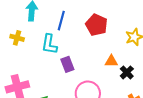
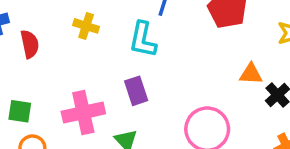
purple rectangle: (67, 64) -> (136, 91), moved

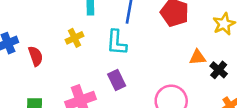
yellow cross: (86, 26) -> (75, 38), turned -36

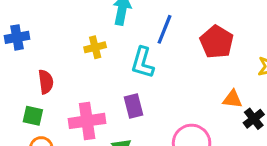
red semicircle: (36, 56) -> (46, 82), moved

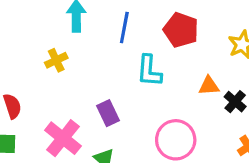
cyan L-shape: (143, 63) -> (149, 71), moved
pink cross: (87, 121) -> (63, 138), turned -32

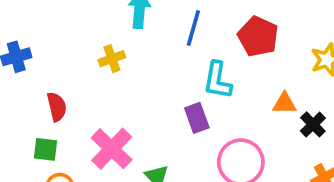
purple rectangle: (108, 113) -> (197, 118), moved

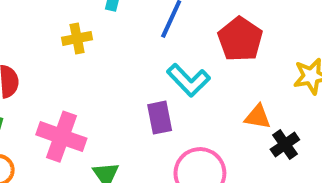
cyan L-shape: (217, 80) -> (188, 80), turned -63
pink cross: (112, 149) -> (61, 137), turned -33

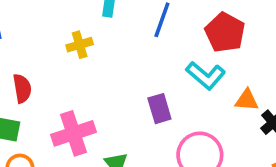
cyan L-shape: (188, 80) -> (206, 75), moved
pink cross: (61, 137) -> (73, 133), turned -33

